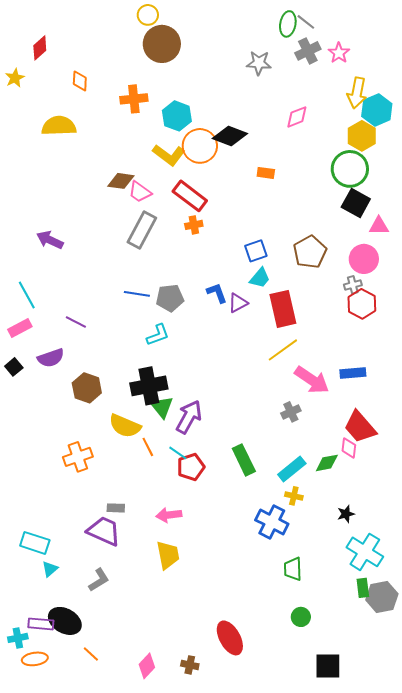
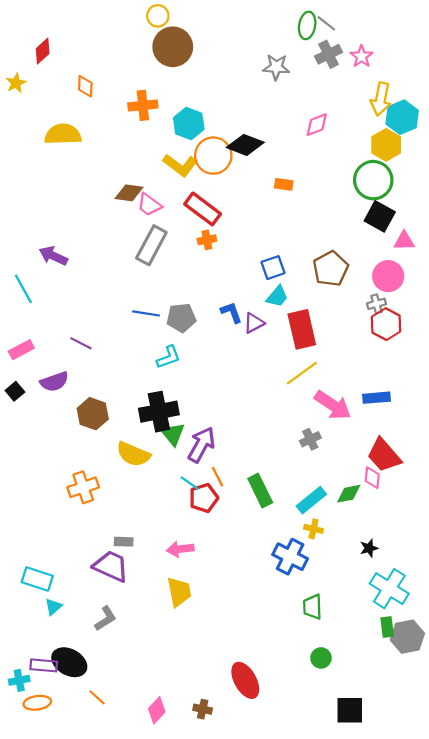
cyan line: (27, 295) -> (23, 289), moved
orange line: (148, 447) -> (218, 477), moved

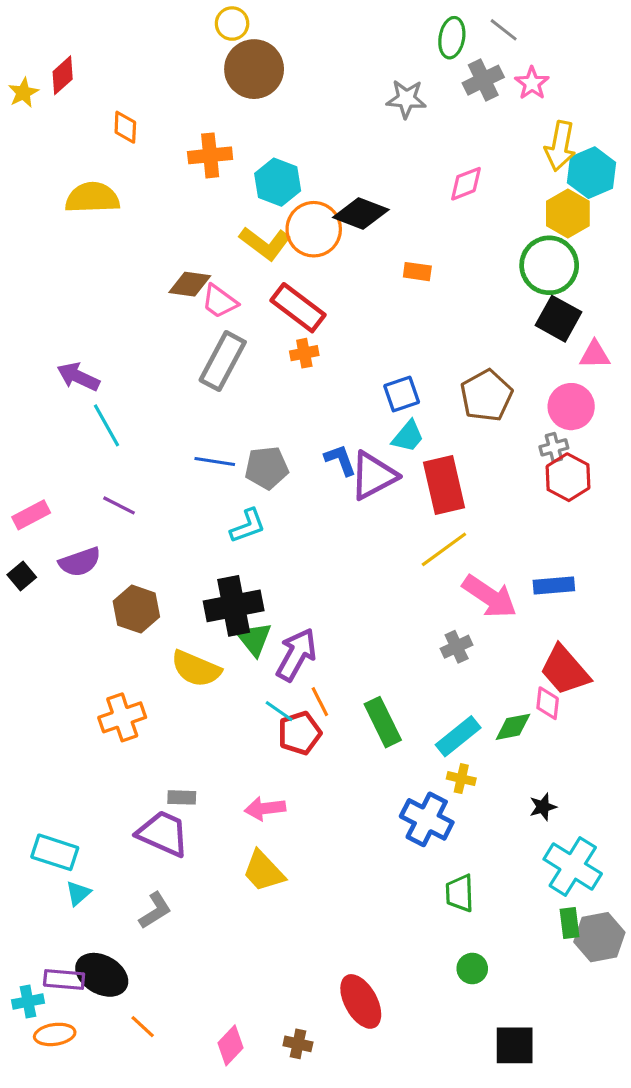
gray line: (326, 23) -> (504, 30), moved
yellow star: (16, 83) -> (23, 93), moved
cyan line: (23, 289) -> (106, 425), moved
purple triangle: (254, 323) -> (373, 476), size x1.6
yellow trapezoid: (179, 592) -> (263, 871), turned 148

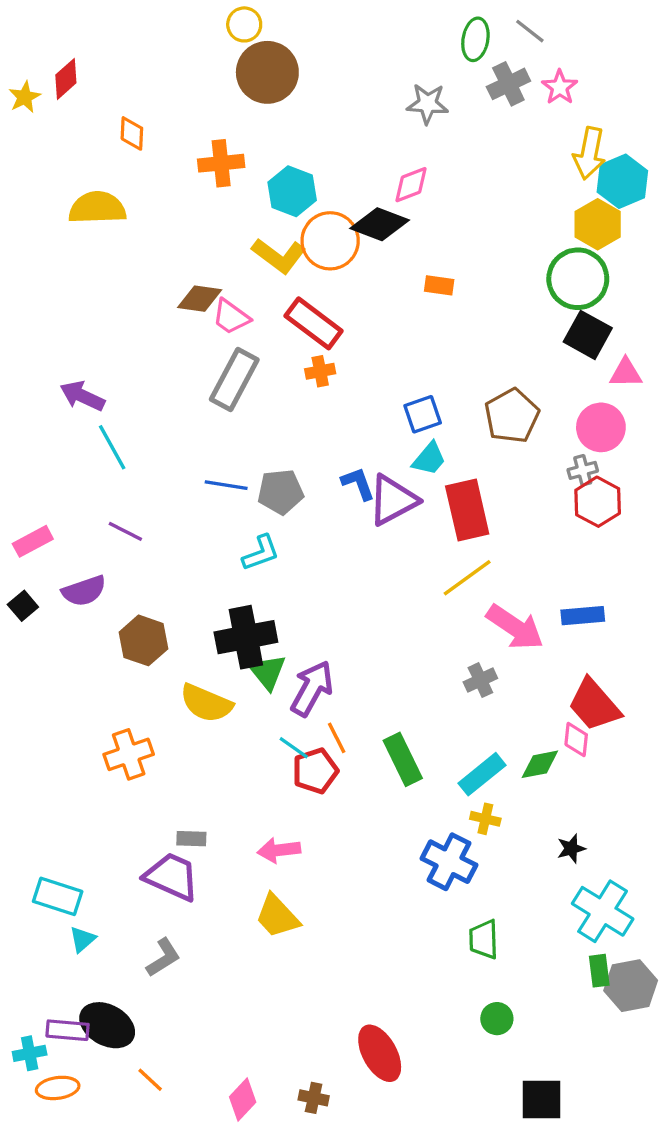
pink diamond: (466, 184) -> (411, 185), moved

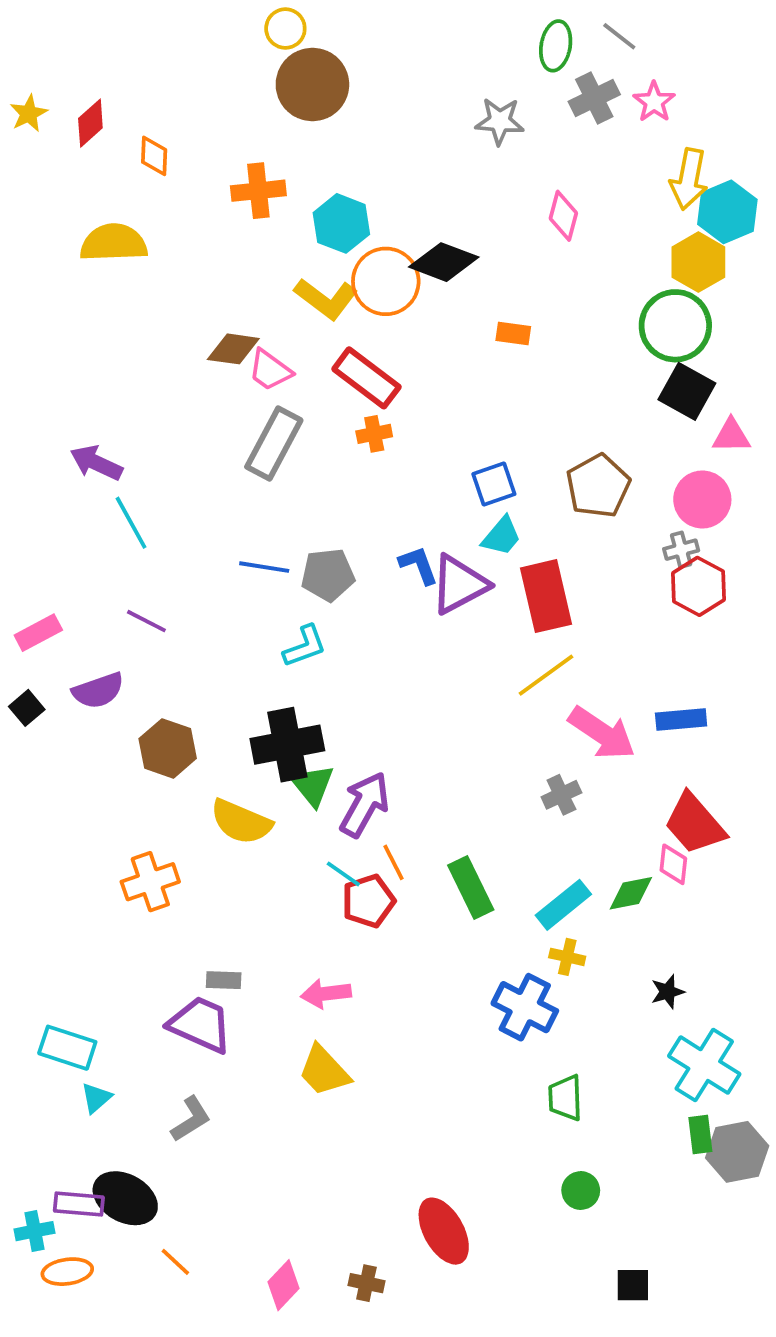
red diamond: (66, 79) -> (90, 123), moved
pink diamond: (411, 185) -> (563, 216), moved, turned -54
black square: (541, 1100) -> (633, 1285), size x0.7

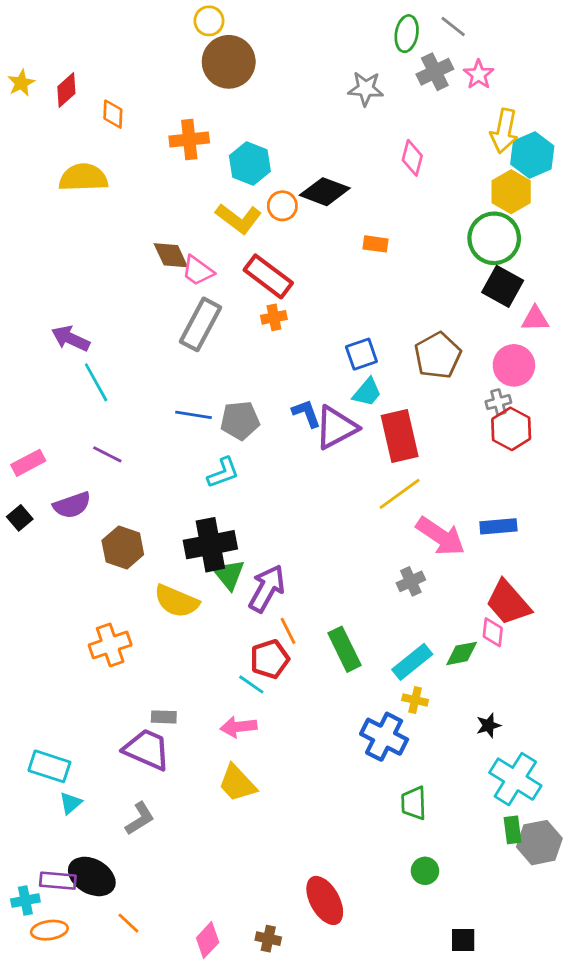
orange circle: (386, 281) -> (282, 206), size x0.6
brown diamond: (233, 349) -> (171, 255), turned 57
cyan line: (343, 874) -> (251, 684), moved

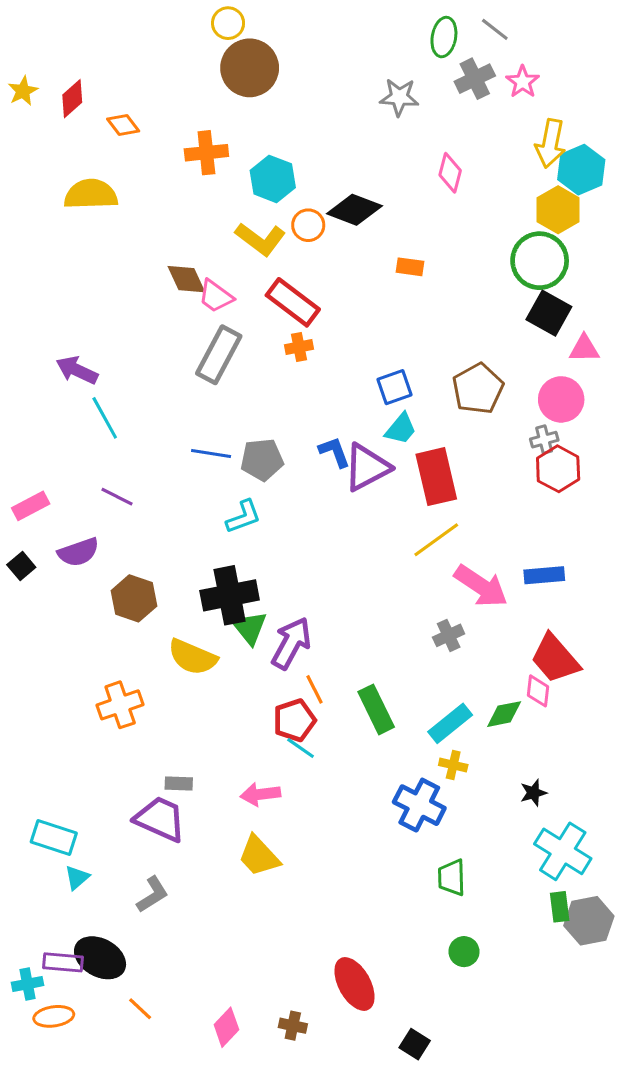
orange diamond: (113, 114) -> (123, 125), turned -40
cyan line: (251, 684) -> (301, 748), moved
black square: (463, 940) -> (415, 1044), moved, turned 32

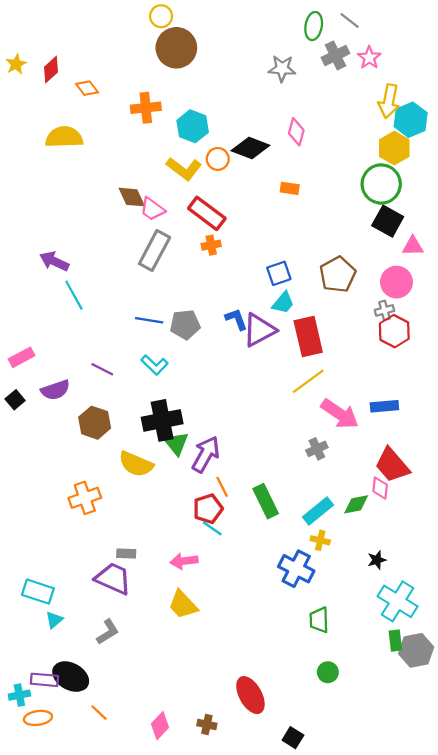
pink diamond: (450, 173) -> (296, 132), moved
purple line: (117, 497) -> (102, 369), moved
cyan L-shape: (243, 517) -> (155, 365), moved, turned 64

